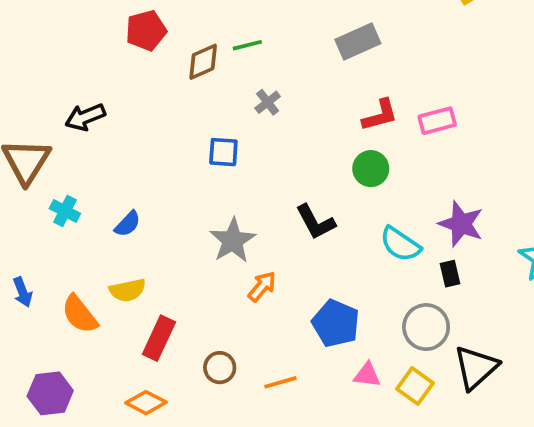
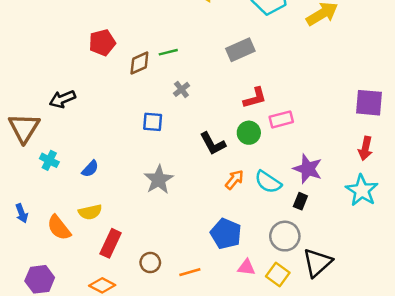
pink rectangle: (437, 121) -> (281, 119), moved
black L-shape: (316, 222) -> (213, 144), moved
black rectangle: (450, 274) -> (300, 201), turned 35
orange arrow: (262, 287) -> (234, 180), moved

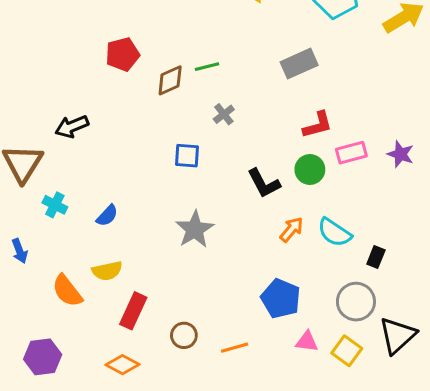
purple star: (308, 169) -> (400, 154), moved, size x0.7
blue arrow: (22, 213) -> (20, 251), moved

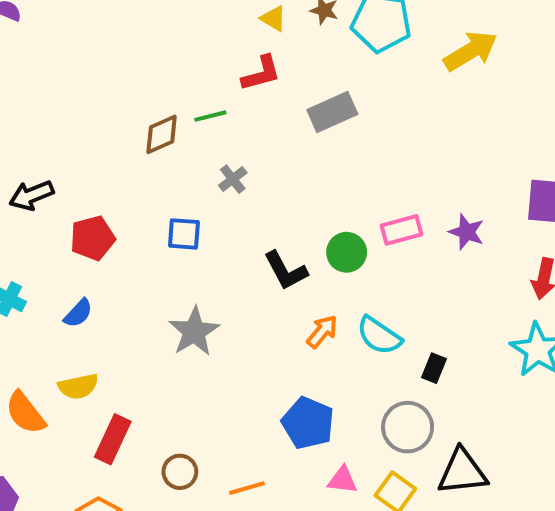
red pentagon: (122, 54) -> (92, 238), moved
red L-shape: (318, 125) -> (261, 73), moved
black triangle: (397, 335) -> (462, 472), turned 36

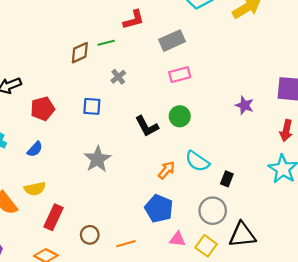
pink rectangle: (401, 230) -> (180, 75), moved
orange arrow: (322, 332) -> (167, 170), moved

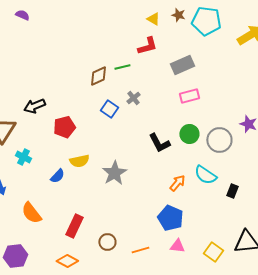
blue square: (92, 106) -> (109, 109), moved, turned 30
blue semicircle: (35, 149) -> (57, 176), moved
yellow semicircle: (35, 189) -> (79, 161), moved
gray circle: (213, 211) -> (219, 140), moved
pink triangle: (178, 239) -> (177, 246), moved

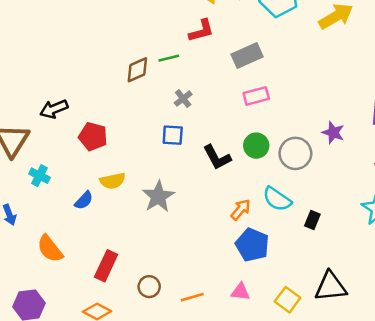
blue square: (109, 109) -> (173, 135), moved, turned -30
red pentagon: (64, 127) -> (93, 136), turned 30
blue pentagon: (170, 218) -> (252, 245), moved

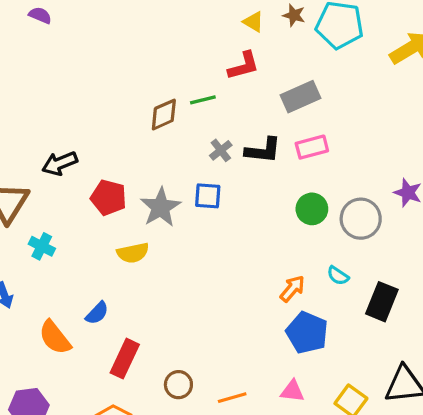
black L-shape: (217, 157) -> (263, 150), moved, turned -56
gray star: (158, 197) -> (161, 207), moved
cyan semicircle: (277, 199) -> (338, 276), size x0.6
blue semicircle: (84, 200) -> (97, 313), moved
black rectangle: (312, 220) -> (382, 302), size x1.6

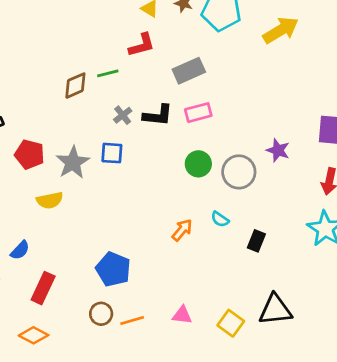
black rectangle: (382, 302) -> (256, 241), size x0.7
blue pentagon: (307, 333) -> (113, 269), moved
brown circle: (178, 385) -> (101, 314), moved

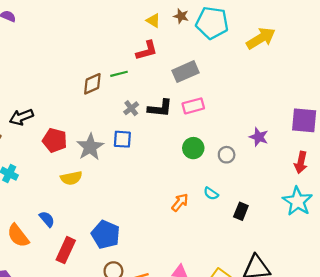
gray circle: (239, 172) -> (227, 155), size x0.6
blue semicircle: (20, 250) -> (47, 219), turned -84
blue pentagon: (113, 269) -> (106, 235), moved

